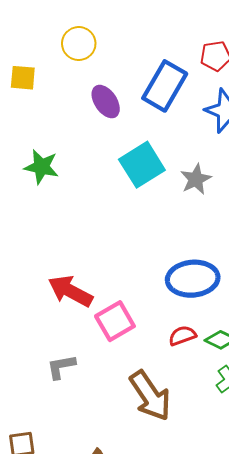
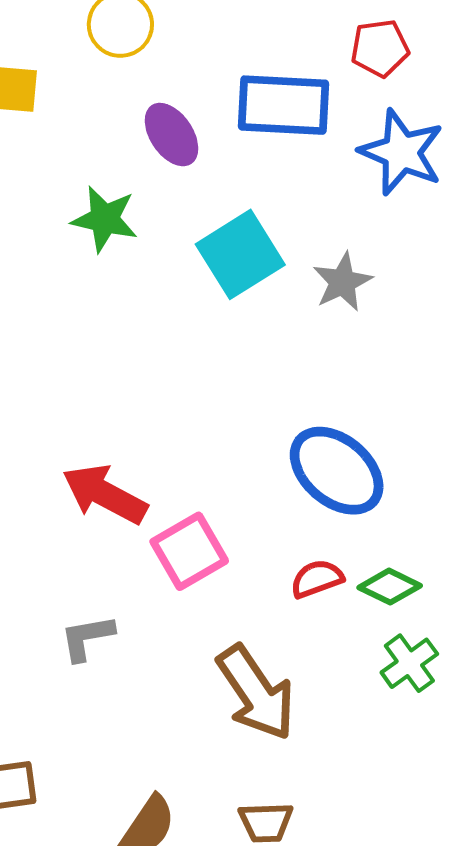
blue rectangle: (165, 86) -> (284, 105), turned 63
green star: (41, 167) -> (105, 219), moved
blue ellipse: (193, 279) -> (337, 471), turned 45

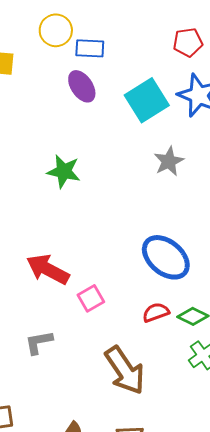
blue rectangle: (284, 105) -> (90, 48), moved, size x0.6
green star: (105, 219) -> (64, 171), moved
cyan square: (240, 254) -> (147, 100), moved
pink square: (189, 551) -> (91, 298), size x0.7

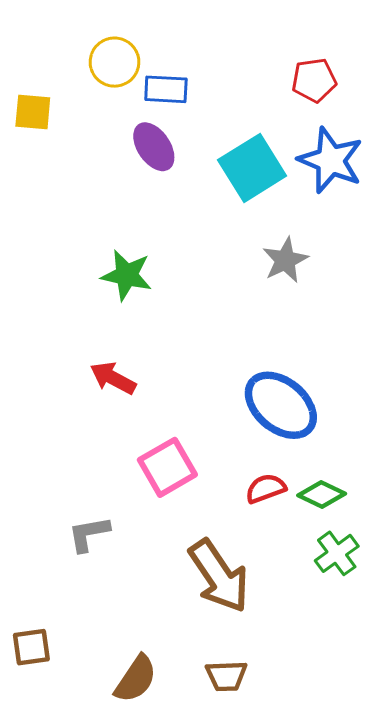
red arrow: (48, 269) -> (113, 378), moved, size x0.7
pink square: (91, 298) -> (167, 467), size x1.4

